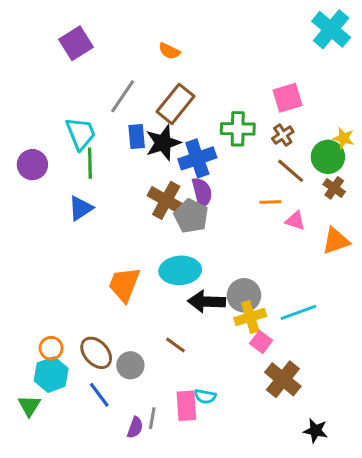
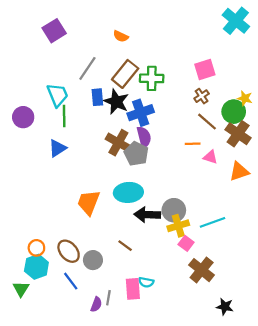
green cross: (238, 129) -> (152, 78), moved
black star: (163, 143) -> (116, 102), turned -30
brown cross: (334, 188) -> (238, 134), size x1.6

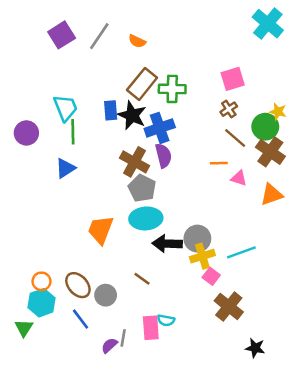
gray line: (87, 68) -> (99, 36), moved
gray pentagon: (136, 154) -> (142, 188), moved
purple semicircle: (96, 304) -> (109, 345), turned -152

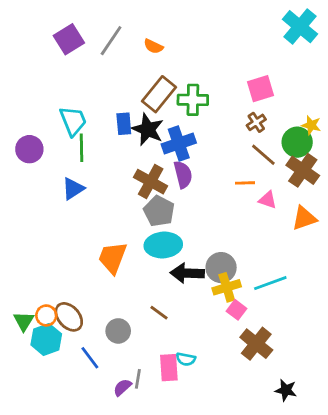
brown ellipse: (78, 285) -> (69, 317), moved
green triangle: (24, 328) -> (24, 321), moved

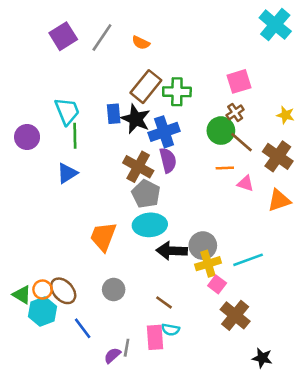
green circle: (297, 142) -> (221, 131), moved
brown line: (159, 313) -> (164, 302), moved
green triangle: (24, 321) -> (22, 295), turned -30
gray circle: (118, 331) -> (114, 290), moved

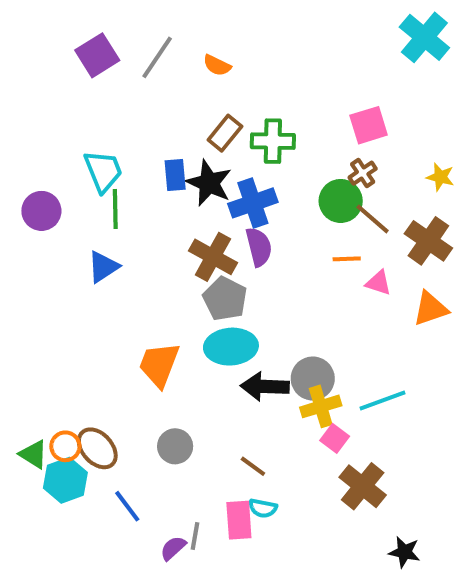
brown rectangle: (146, 87) -> (225, 133), size x0.7

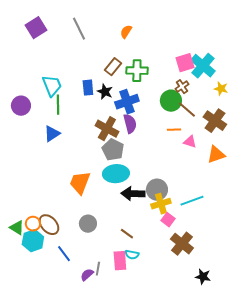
cyan cross: (424, 37) -> (203, 66), moved
purple square: (97, 55) -> (36, 28), moved
gray line: (157, 57) -> (79, 29), turned -60
orange semicircle: (217, 65) -> (126, 32), moved, turned 96
black star: (209, 183) -> (105, 92), size x0.7

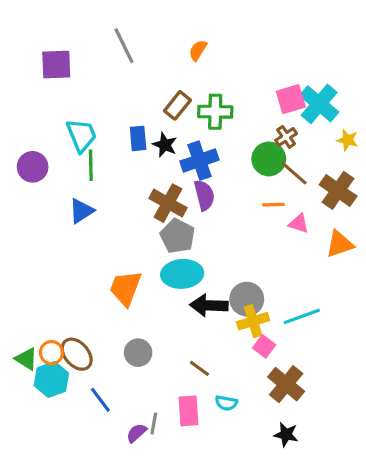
purple square: (36, 28) -> (56, 64), moved, turned 30
cyan semicircle: (132, 255) -> (226, 403), moved
black star: (203, 277) -> (286, 435), moved

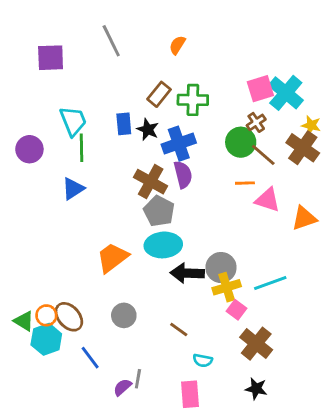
brown cross: (338, 190) -> (303, 148), moved
pink triangle: (299, 224) -> (267, 200), size x1.4
orange trapezoid: (125, 288) -> (113, 258), turned 32
pink rectangle: (188, 411) -> (190, 394), moved

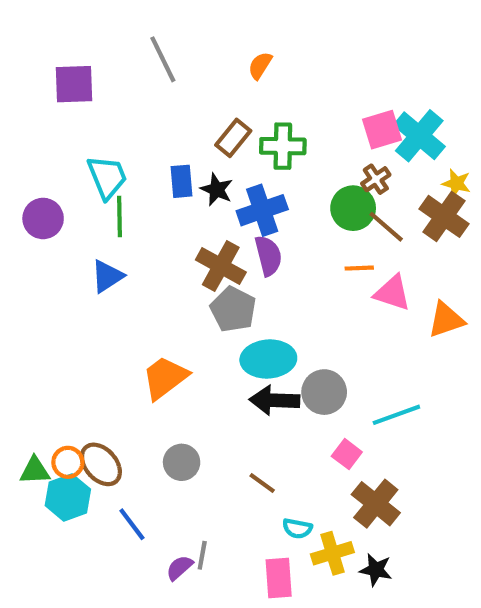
cyan ellipse: (163, 245) -> (268, 359), moved
yellow cross: (227, 287) -> (332, 553), moved
green triangle: (24, 321) -> (35, 471), turned -35

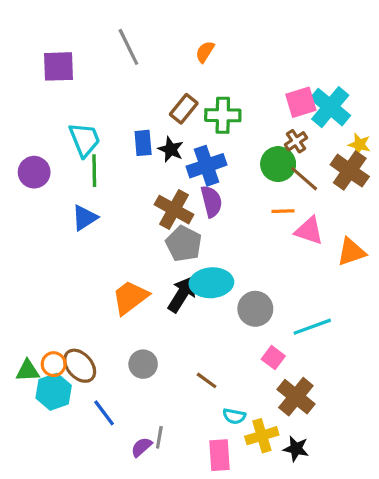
black arrow: (275, 400) -> (182, 294), moved, turned 120

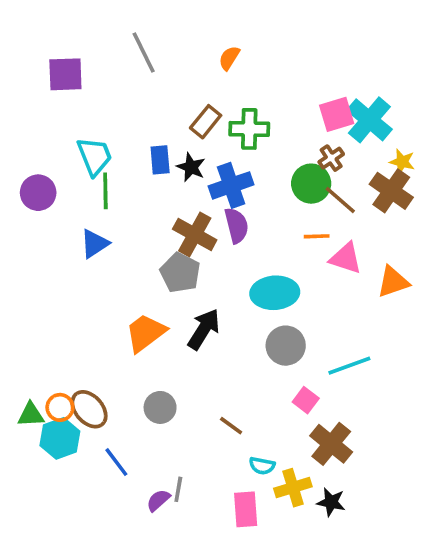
gray pentagon: (184, 244) -> (180, 273), moved
cyan ellipse: (211, 283) -> (275, 293), moved

